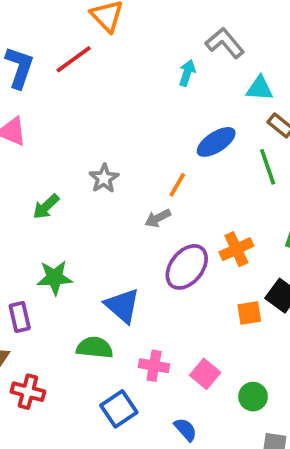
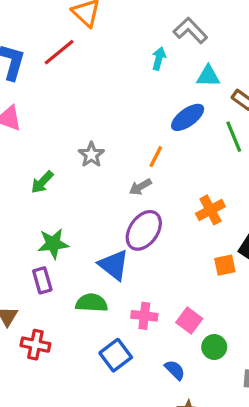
cyan triangle: (260, 88) -> (208, 76), moved
purple ellipse: (187, 267) -> (144, 230), moved
purple rectangle: (20, 317) -> (42, 280), moved
green circle: (253, 397) -> (214, 347), moved

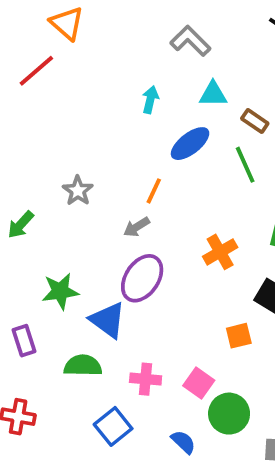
cyan arrow: (159, 58) -> (150, 100), moved
green star: (53, 244) -> (60, 291), moved
orange square: (225, 265) -> (239, 336), moved
green circle: (214, 347) -> (229, 414), size x1.4

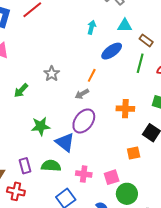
green line: (245, 165) -> (140, 63), turned 36
orange cross: (220, 252) -> (125, 109), turned 30
purple rectangle: (24, 341) -> (25, 166), moved
pink square: (199, 383) -> (112, 177), turned 35

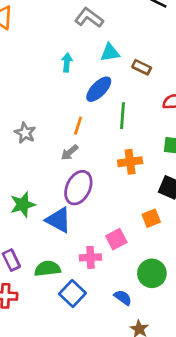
green line: (140, 63) -> (123, 116), moved
green semicircle: (51, 166) -> (48, 269), moved
pink square: (112, 177) -> (116, 239), moved

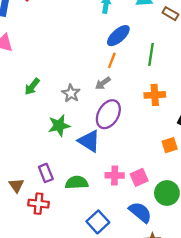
blue ellipse: (99, 89) -> (118, 36), moved
gray star: (25, 133) -> (71, 93), moved
pink square: (116, 239) -> (139, 177), moved
blue square: (72, 294) -> (98, 222), moved
blue semicircle: (123, 298) -> (140, 212), size x1.5

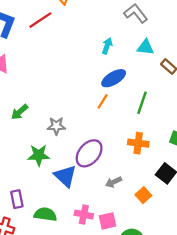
gray arrow: (103, 83) -> (114, 182), moved
gray star: (71, 93) -> (56, 126), turned 30
orange square: (170, 145) -> (143, 195), turned -35

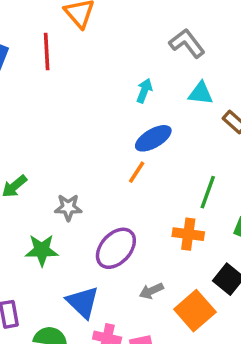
red line: (40, 20) -> (47, 52), turned -60
green line: (142, 103) -> (208, 192), moved
blue triangle: (65, 176) -> (83, 302), moved
orange square: (143, 195) -> (195, 311), size x1.6

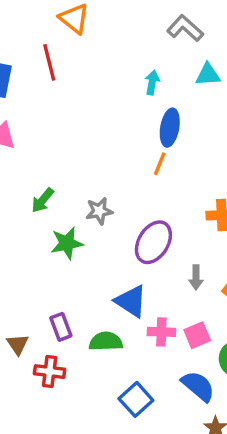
blue ellipse: (153, 138) -> (170, 128), turned -39
green star: (42, 250) -> (67, 243), moved
gray arrow: (151, 291) -> (196, 277), turned -55

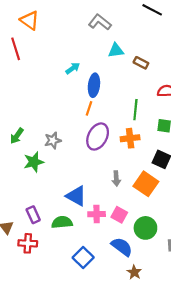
cyan arrow: (152, 83) -> (73, 68), moved, turned 48
purple ellipse: (153, 242) -> (98, 136), moved
pink square: (197, 335) -> (119, 215), turned -35

